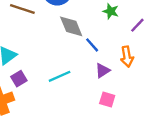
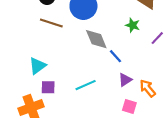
orange arrow: (127, 57) -> (148, 88), moved, turned 150
purple square: (19, 79) -> (48, 87), turned 32

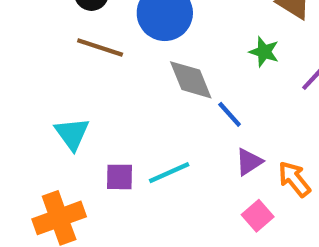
cyan triangle: (37, 66) -> (72, 134), turned -30
purple square: (48, 87) -> (120, 177), moved
pink square: (129, 106) -> (258, 216), turned 32

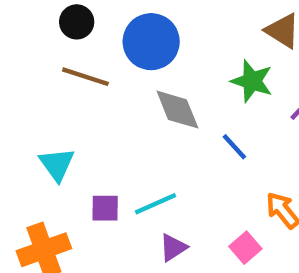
green star: (264, 52) -> (252, 81), size x1.4
blue line: (230, 114) -> (234, 147), moved
purple triangle: (249, 162) -> (173, 248), moved

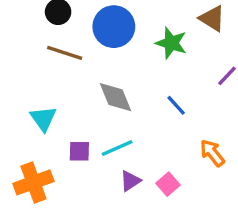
green star: (252, 81) -> (171, 43), moved
gray diamond: (177, 110) -> (115, 97), moved
pink square: (245, 248) -> (168, 184), moved

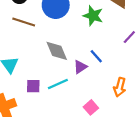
orange arrow: (212, 153) -> (120, 87), turned -126
purple triangle: (130, 181) -> (80, 67), moved

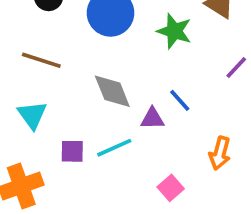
brown line: (24, 22) -> (41, 60), moved
purple triangle: (80, 67) -> (152, 119), turned 32

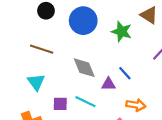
cyan line: (114, 148) -> (85, 102), turned 50
orange arrow: (220, 153) -> (136, 105), moved, turned -96

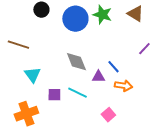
green star: (122, 32) -> (102, 15), moved
brown line: (42, 49) -> (18, 45), moved
orange arrow: (136, 105) -> (123, 86), moved

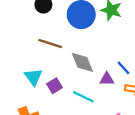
brown line: (18, 45) -> (50, 43), moved
purple square: (54, 95) -> (55, 86), moved, turned -32

